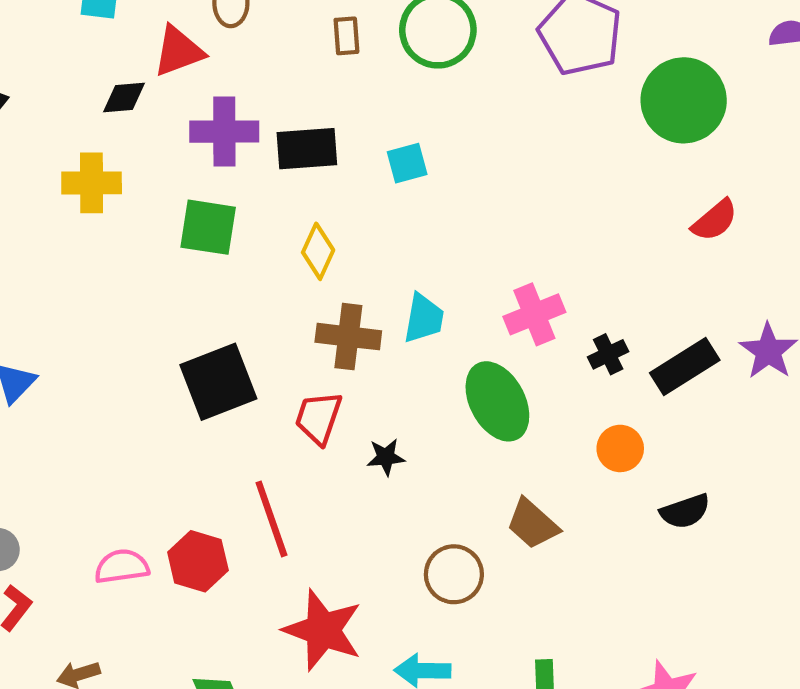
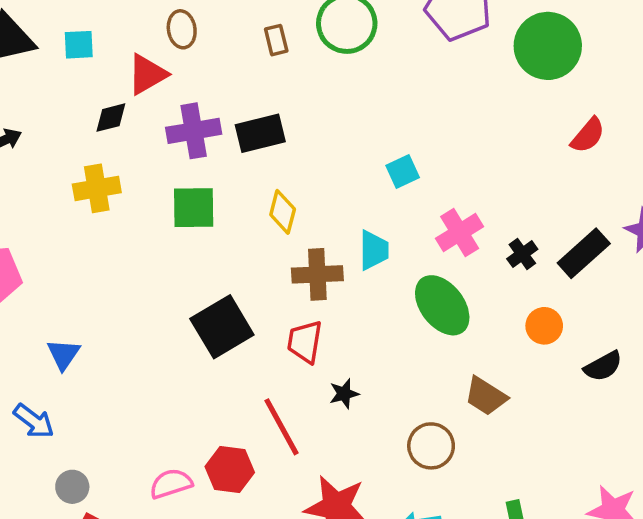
cyan square: (407, 163) -> (403, 172), moved
black star: (386, 457) -> (344, 394), moved

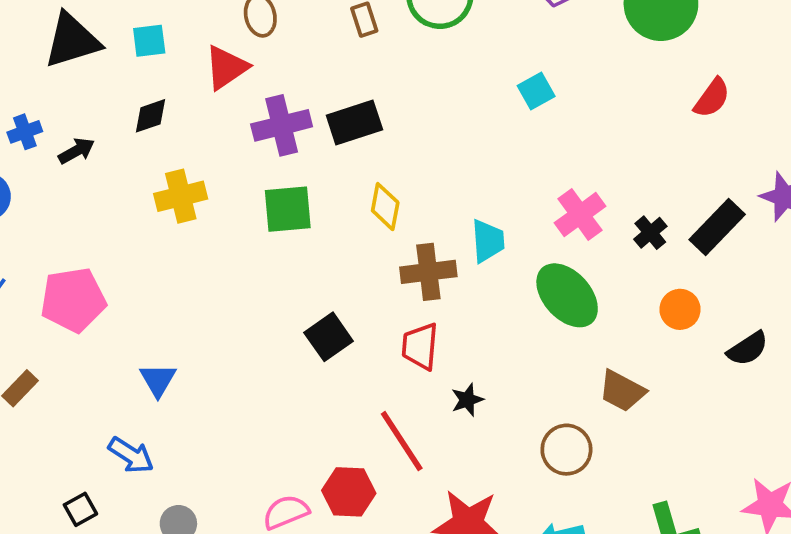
black diamond: (111, 118) -> (150, 116), moved
cyan square: (403, 172) -> (536, 91), moved
black square: (222, 327) -> (329, 337), size x0.7

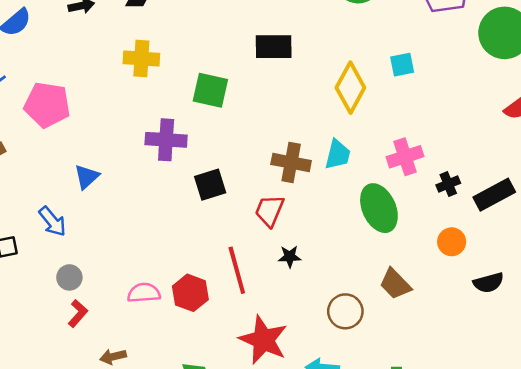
purple cross: (282, 125) -> (166, 140), moved
yellow diamond: (385, 207) -> (350, 88), moved, size x1.5

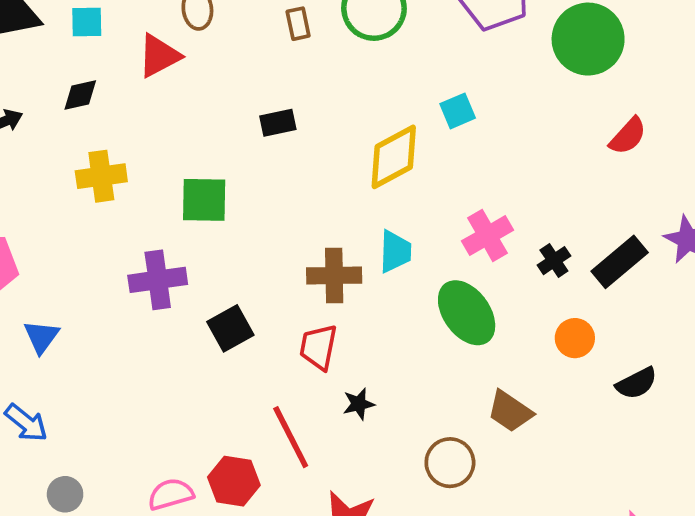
black rectangle: (274, 47) -> (278, 123), size x0.7
yellow diamond: (350, 88) -> (394, 157), turned 45
blue triangle: (87, 177) -> (41, 337), moved

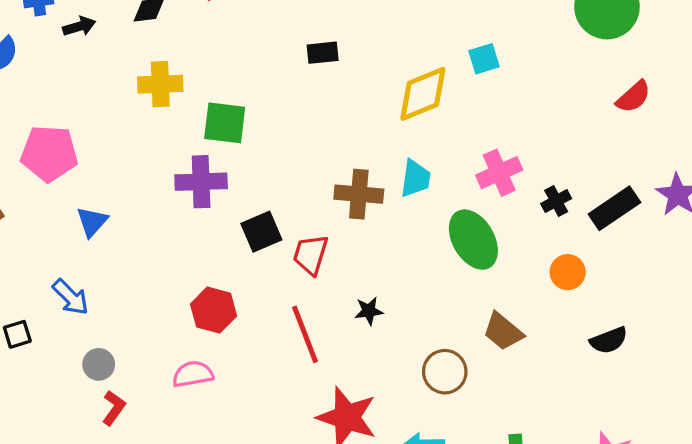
green square: (204, 200) -> (225, 123), moved
red trapezoid: (318, 347) -> (311, 255), moved
black semicircle: (637, 383) -> (609, 340), moved
red hexagon: (234, 481) -> (214, 310), moved

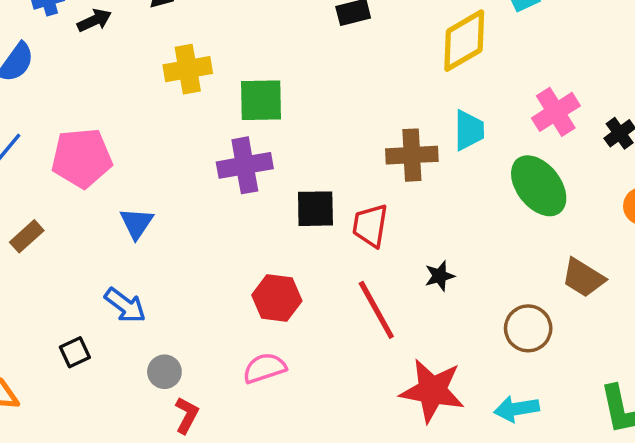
black square: (261, 232) -> (315, 209), turned 30

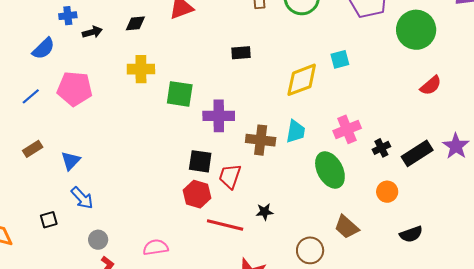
pink pentagon: (82, 158) -> (75, 89), moved
purple cross: (245, 165) -> (219, 116), moved
blue triangle: (137, 223) -> (71, 161), moved
red hexagon: (277, 298) -> (197, 194), moved
red line: (376, 310) -> (225, 225), turned -57

